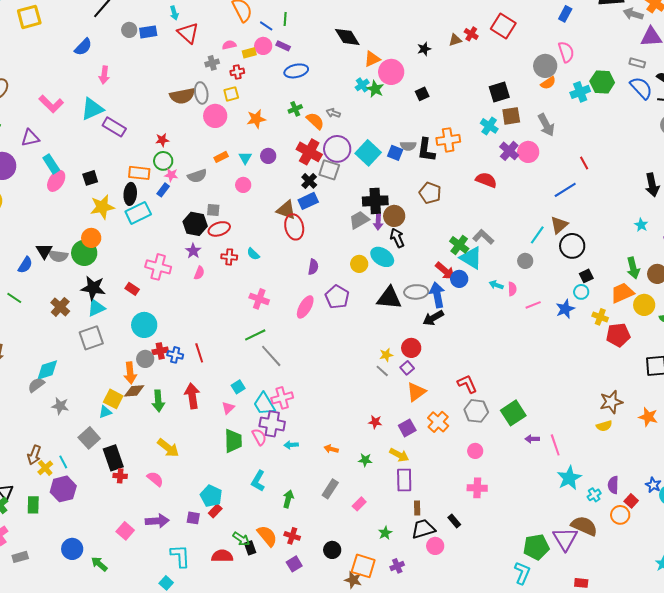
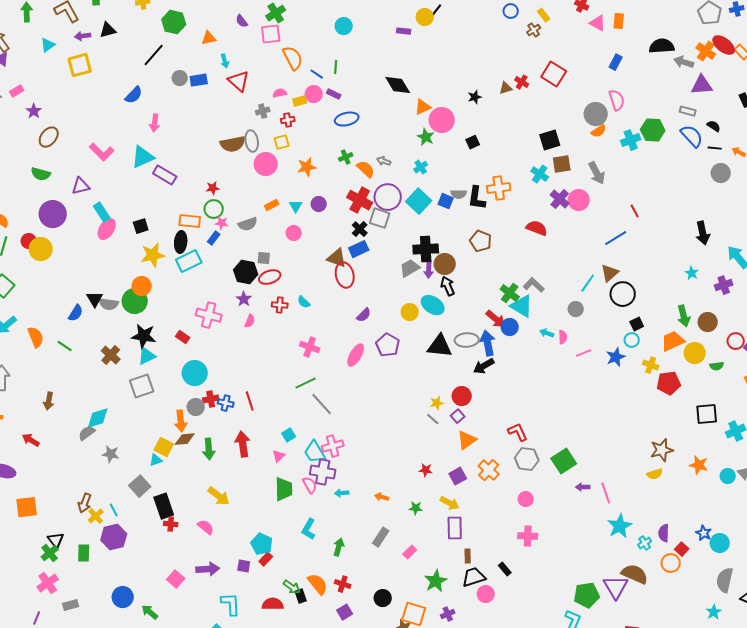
cyan cross: (362, 85) -> (421, 167), moved
purple semicircle: (313, 267) -> (364, 315), turned 35
green star: (385, 533) -> (436, 581), size x1.6

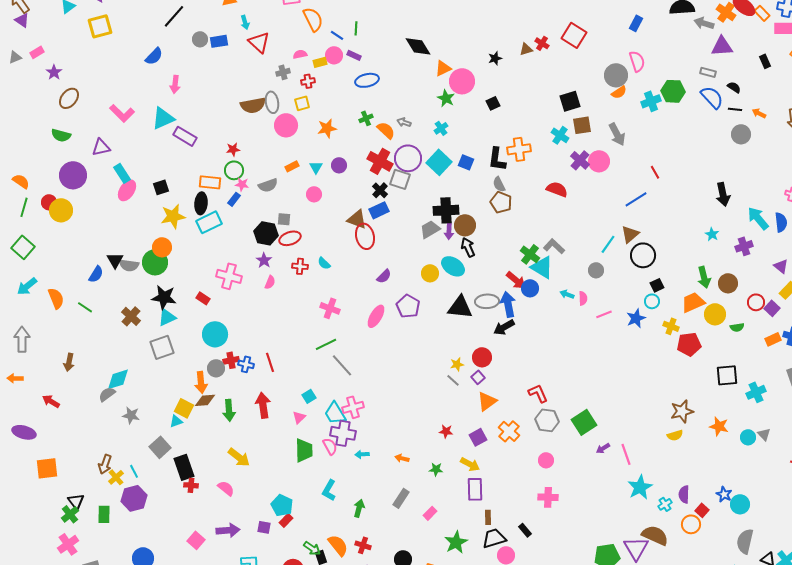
gray semicircle: (459, 194) -> (499, 184), moved, turned 63
purple arrow: (583, 487) -> (603, 448), turned -32

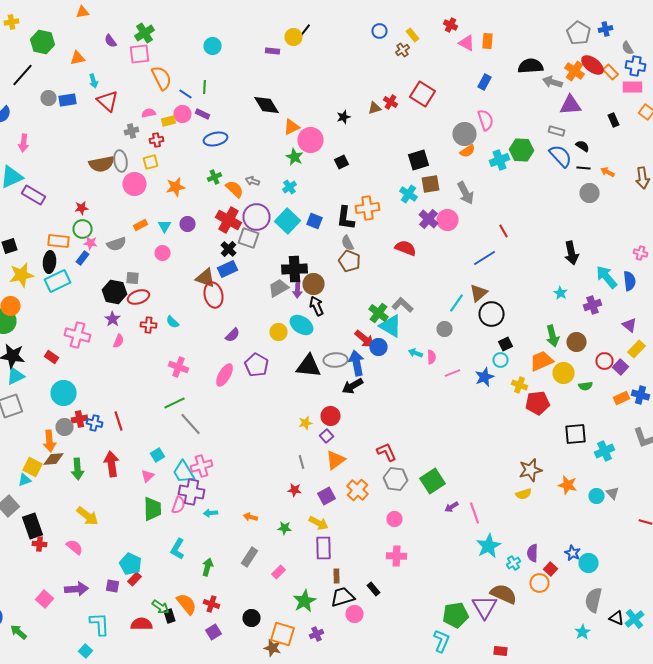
gray line: (453, 380) -> (302, 462), moved, turned 32
pink semicircle: (330, 446) -> (178, 505), turned 48

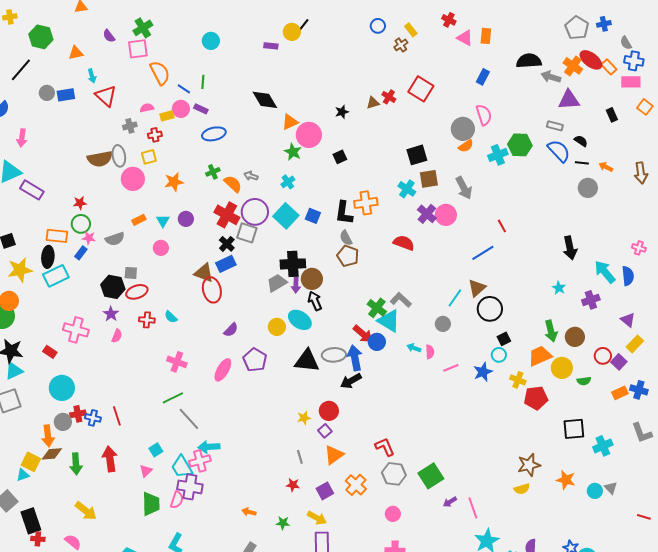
cyan arrow: (210, 513) -> (209, 447), moved, size x1.5

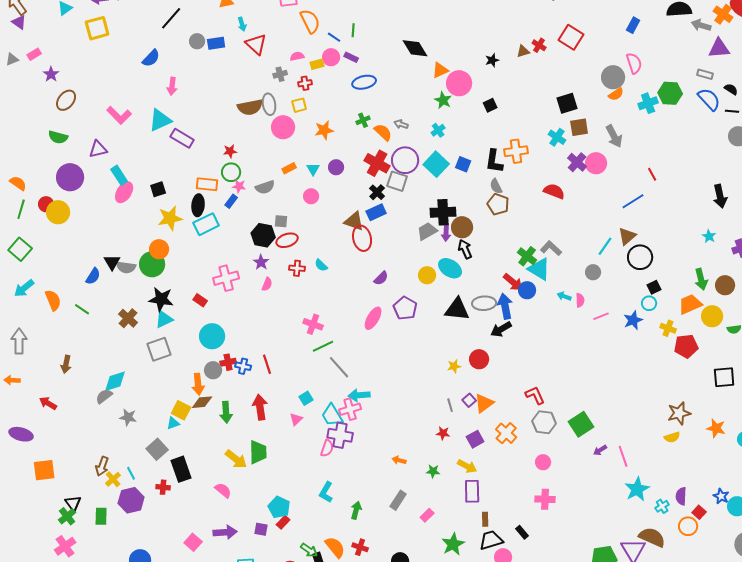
pink cross: (76, 330) -> (226, 278), turned -30
pink cross: (177, 362) -> (313, 324), moved
purple square: (325, 431) -> (469, 400), moved
green trapezoid: (151, 504) -> (258, 452), moved
red cross: (38, 539) -> (163, 487), moved

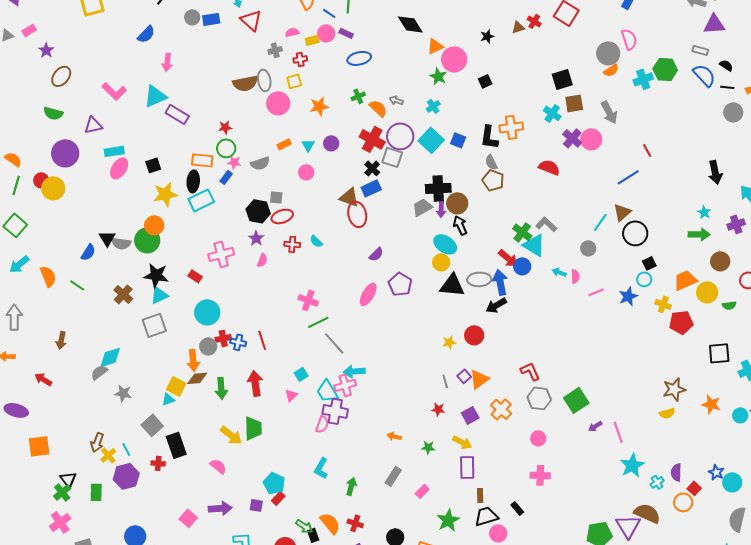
cyan rectangle: (119, 175) -> (114, 151), turned -66
yellow circle: (427, 275) -> (441, 262), moved
green arrow: (701, 279) -> (699, 234), moved, turned -75

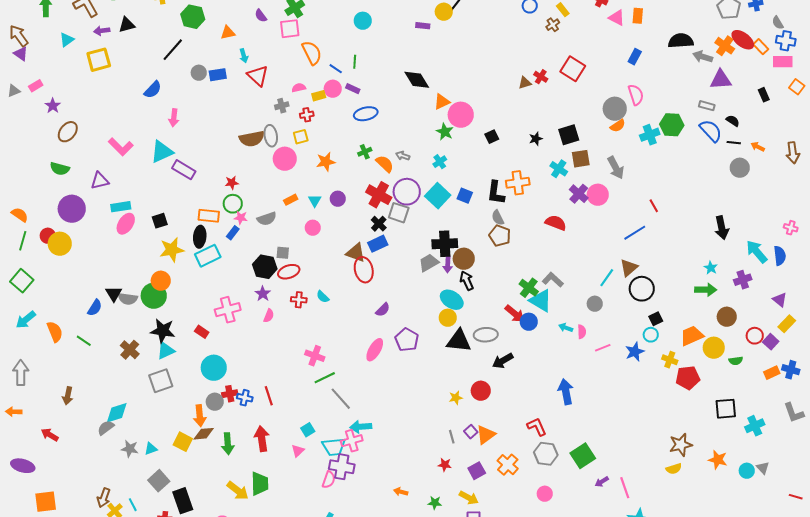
black star: (487, 36) -> (536, 139), moved
blue arrow: (500, 282) -> (566, 392), moved
cyan trapezoid: (327, 391) -> (334, 447), turned -65
cyan triangle: (168, 399) -> (151, 449), moved

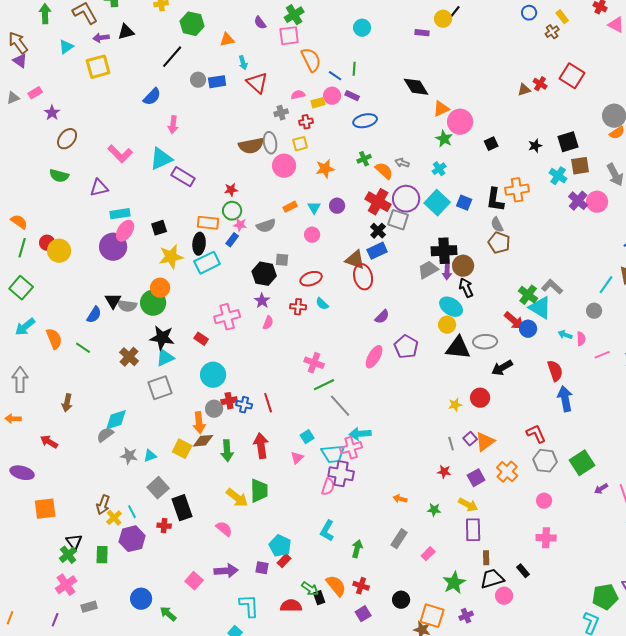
purple circle: (72, 209) -> (113, 247), moved
red semicircle: (556, 223) -> (555, 371), moved, turned 50
red ellipse: (289, 272) -> (311, 279), moved

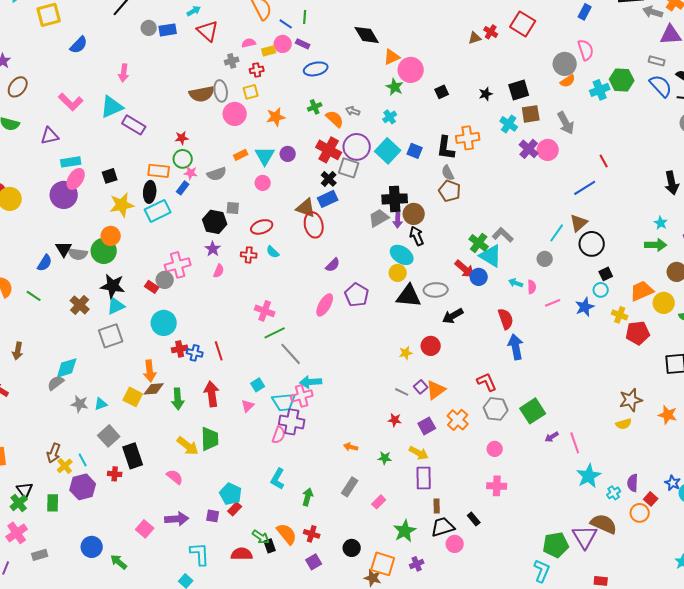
cyan arrow: (243, 63) -> (194, 11), turned -104
blue semicircle: (152, 97) -> (79, 45), moved
cyan triangle: (314, 208) -> (265, 156), size x1.5
gray circle: (214, 409) -> (165, 280), moved
gray line: (451, 444) -> (402, 392), turned -48

